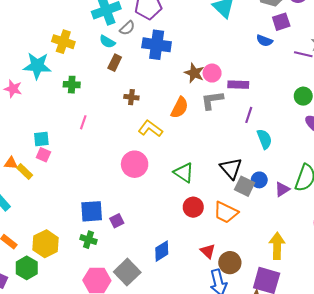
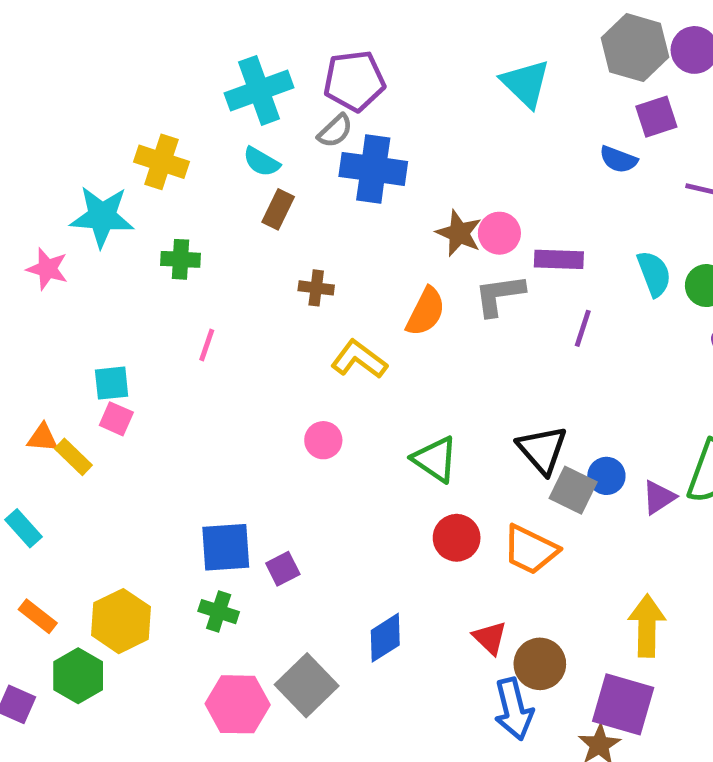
gray semicircle: (127, 28) -> (335, 131), moved
cyan semicircle: (264, 139) -> (654, 274), moved
pink circle: (135, 164) -> (323, 440), size x0.6

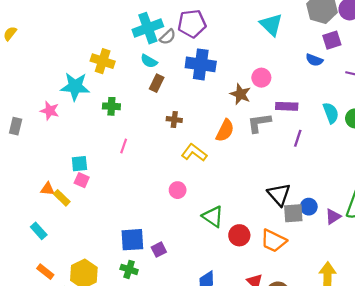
gray semicircle: (335, 131) -> (168, 37), moved
pink circle: (499, 233) -> (261, 78), moved
green triangle: (435, 459) -> (213, 217), moved
gray square: (573, 490) -> (293, 213), turned -30

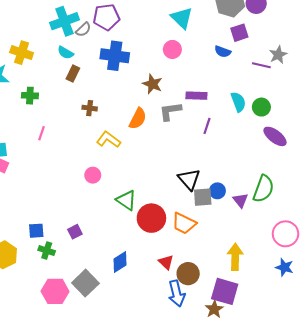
pink circle: (261, 78) -> (172, 49), moved
purple triangle: (333, 217) -> (240, 200), turned -35
red circle: (239, 235) -> (151, 218), size x1.4
blue square: (132, 240) -> (36, 231), moved, size x0.7

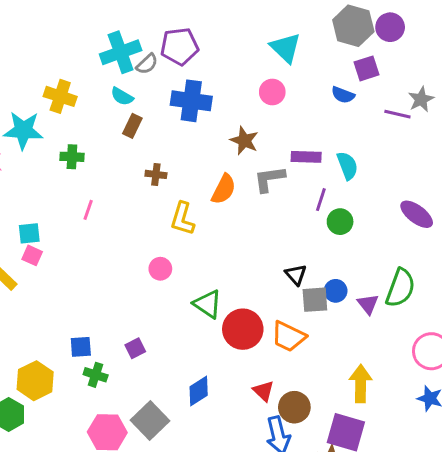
cyan semicircle: (238, 102) -> (347, 166), moved
green circle: (261, 107) -> (340, 222), moved
yellow L-shape: (108, 140) -> (182, 219), turned -110
black triangle: (189, 179) -> (296, 275), size x0.7

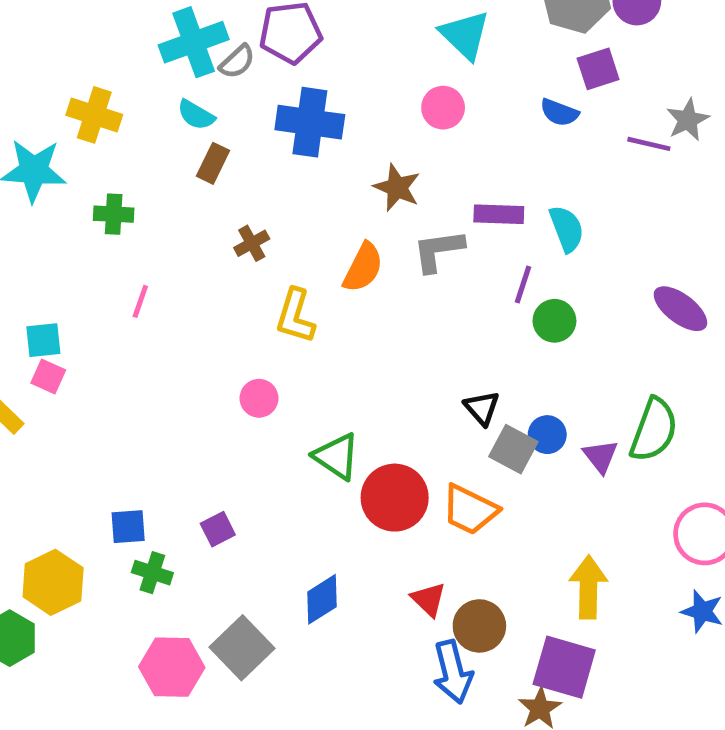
brown cross: (156, 174) -> (252, 243), turned -36
gray square: (315, 300) -> (513, 449), turned 32

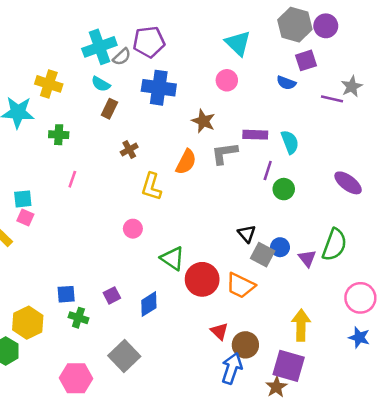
blue diamond: (322, 599) -> (149, 304), moved
pink hexagon: (172, 667) -> (76, 378), moved
blue arrow: (453, 672) -> (232, 368), turned -148

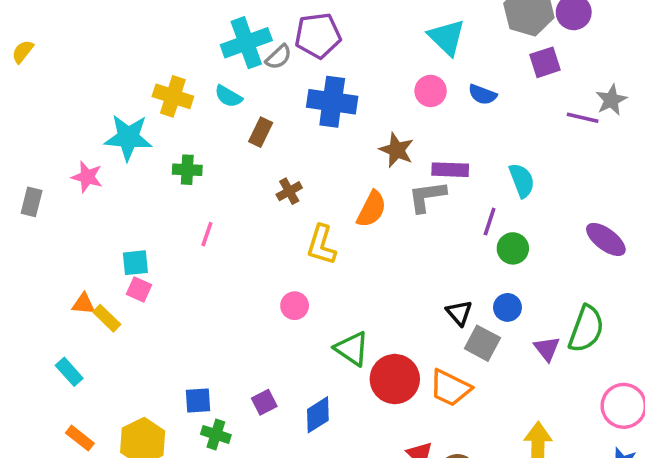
blue semicircle: (286, 83) -> (482, 95), moved
cyan semicircle: (101, 84) -> (228, 96), moved
purple rectangle: (255, 135) -> (450, 170), moved
blue circle: (280, 247) -> (507, 307), moved

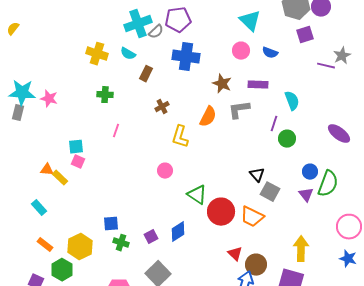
cyan star: (128, 137) -> (22, 93), moved
purple rectangle: (450, 170) -> (258, 85), moved
blue circle: (507, 307) -> (310, 172), moved
purple square: (264, 402) -> (151, 237), moved

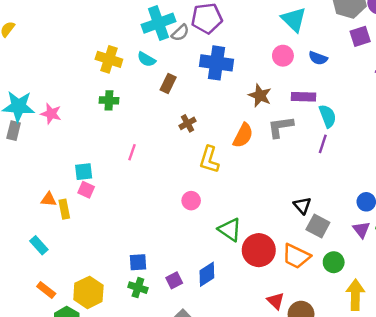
green cross: (105, 95) -> (109, 100), moved
cyan semicircle: (292, 101) -> (328, 116), moved
green circle: (287, 139) -> (334, 262), moved
yellow rectangle: (60, 178) -> (64, 209), turned 35
blue square: (111, 224) -> (138, 262), moved

